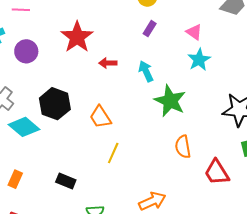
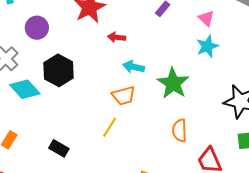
purple circle: (26, 51) -> (37, 28), moved
cyan arrow: (146, 71) -> (134, 67), moved, turned -60
orange trapezoid: (100, 117) -> (124, 96), moved, turned -80

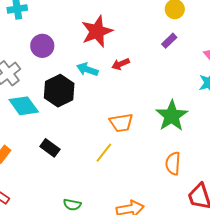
red arrow: (117, 37) -> (120, 64), turned -36
cyan arrow: (134, 67) -> (87, 69), moved
black rectangle: (59, 148) -> (50, 148), moved

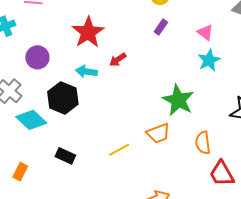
orange trapezoid: (121, 123) -> (158, 133), moved
yellow line: (104, 153) -> (119, 150), turned 35
orange semicircle: (173, 163) -> (203, 143), moved

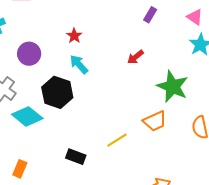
red star: (88, 32) -> (74, 36), moved, size x0.5
red arrow: (118, 60) -> (135, 57), moved
cyan arrow: (86, 72) -> (79, 64), turned 45
black rectangle: (65, 156) -> (76, 157), moved

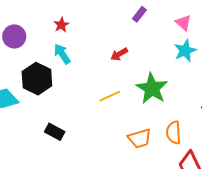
orange trapezoid: (155, 121) -> (140, 138), moved
yellow line: (117, 140) -> (110, 96), moved
black rectangle: (76, 157) -> (55, 132), moved

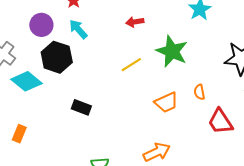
purple circle: (14, 36) -> (41, 25), moved
red arrow: (119, 54) -> (135, 22), turned 30
orange semicircle: (174, 133) -> (199, 92), size x0.7

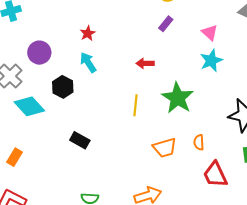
purple circle: (41, 25) -> (39, 53), moved
black hexagon: (57, 57) -> (63, 87), size x0.7
yellow line: (131, 65) -> (135, 105), turned -60

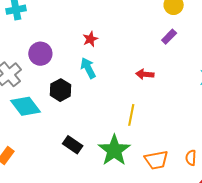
green star: (178, 98) -> (114, 150), moved

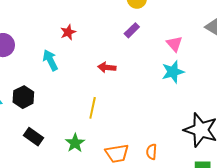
red star: (90, 39) -> (68, 32), moved
black hexagon: (61, 90) -> (23, 97), moved
green star: (114, 150) -> (75, 143), size x0.6

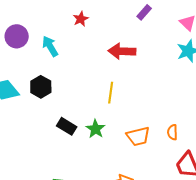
cyan arrow: (50, 60) -> (50, 46), moved
red arrow: (107, 67) -> (122, 51), size x1.5
black rectangle: (33, 137) -> (67, 126), moved

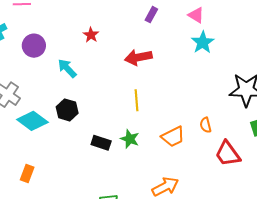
purple circle: (17, 36) -> (34, 46), moved

